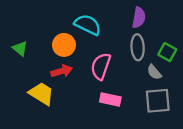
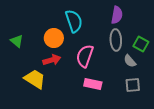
cyan semicircle: (88, 25) -> (74, 21), turned 45
gray square: (158, 101) -> (133, 85), size x0.7

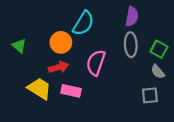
cyan semicircle: (74, 21) -> (83, 23), turned 50
gray semicircle: (130, 61) -> (158, 72), moved
pink rectangle: (93, 84) -> (71, 91), moved

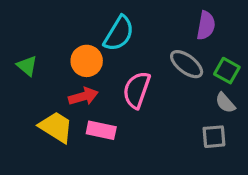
purple semicircle: (132, 16) -> (206, 25), moved
gray ellipse: (131, 45) -> (187, 64), turned -50

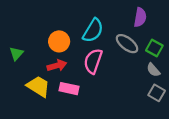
cyan semicircle: (119, 34) -> (93, 30), moved
green triangle: (27, 66) -> (16, 53), moved, turned 32
gray square: (214, 137) -> (157, 93), moved, turned 35

